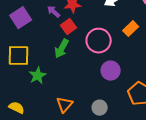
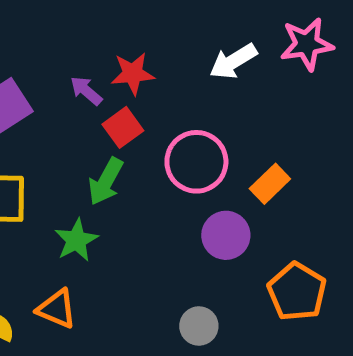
orange rectangle: (131, 29) -> (270, 184), moved
green star: (38, 76) -> (76, 240), moved
orange triangle: (65, 105) -> (57, 309), moved, turned -48

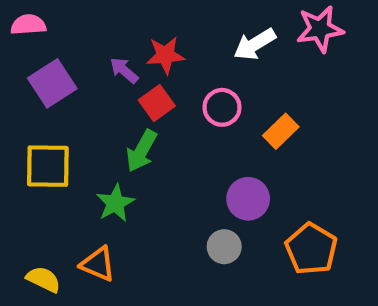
pink circle: (196, 162) -> (222, 107), moved, size x0.7
orange rectangle: (270, 184) -> (281, 131), moved
gray circle: (199, 326) -> (224, 247), moved

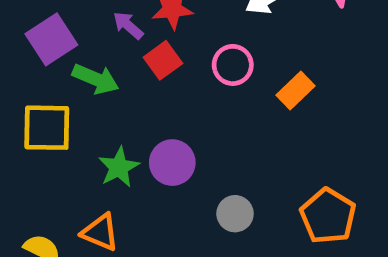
green arrow: (141, 151) -> (96, 79), moved, turned -96
purple circle: (248, 199) -> (172, 163), moved

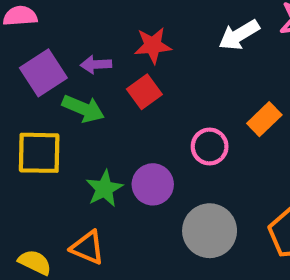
purple arrow: (128, 25) -> (96, 64), moved, turned -44
pink circle: (233, 65) -> (210, 147), moved
gray circle: (235, 214) -> (210, 231), size x1.6

